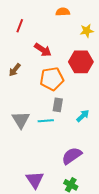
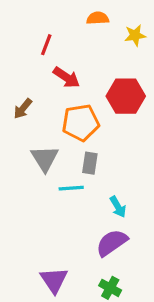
red line: (20, 26) -> (46, 45), moved
yellow star: (87, 31) -> (135, 35), moved
cyan arrow: (83, 116) -> (118, 207), moved, turned 104
gray triangle: (21, 120) -> (45, 158), moved

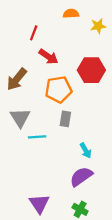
brown arrow: (23, 109) -> (17, 79), size x1.5
gray triangle: (45, 158) -> (20, 118), moved
cyan line: (71, 188) -> (37, 137), moved

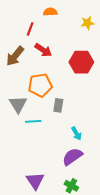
orange semicircle: (71, 14) -> (50, 12), moved
brown arrow: (17, 79) -> (15, 56), moved
orange pentagon: (59, 89) -> (40, 85), moved

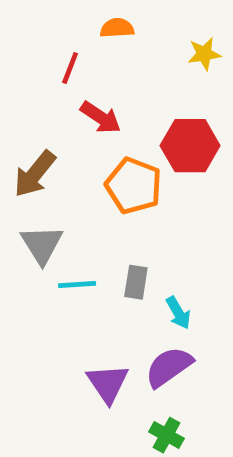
brown arrow: (15, 56) -> (35, 174), moved
orange pentagon: (40, 85) -> (134, 186), moved, turned 30
gray rectangle: (58, 105) -> (136, 282), moved
purple triangle: (35, 181) -> (108, 383), moved

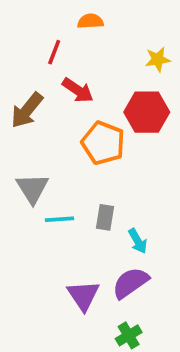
yellow star: (204, 54) -> (158, 59), moved
brown arrow: (35, 174) -> (27, 110), moved
green cross: (167, 435) -> (129, 335), turned 30

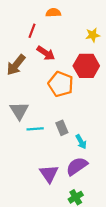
gray rectangle: (105, 217) -> (62, 128), turned -32

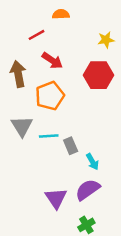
red line: (32, 31) -> (36, 35), turned 40
brown arrow: (16, 65) -> (18, 74), turned 130
orange pentagon: (61, 84) -> (50, 96), moved, turned 30
cyan line: (35, 129) -> (49, 136), moved

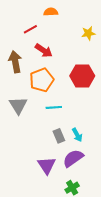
red hexagon: (99, 75) -> (82, 76), moved
cyan line: (49, 136) -> (54, 107), moved
gray rectangle: (71, 146) -> (59, 136), moved

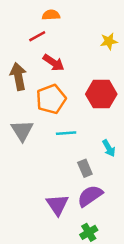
orange semicircle: (51, 12) -> (51, 15), moved
cyan arrow: (77, 135) -> (109, 148), moved
gray rectangle: (59, 136) -> (85, 168), moved

